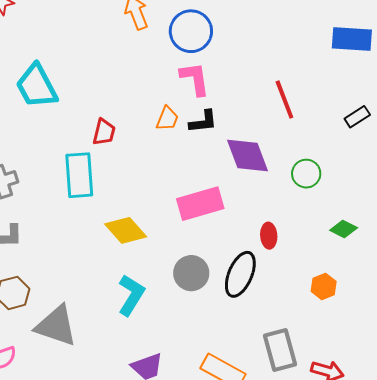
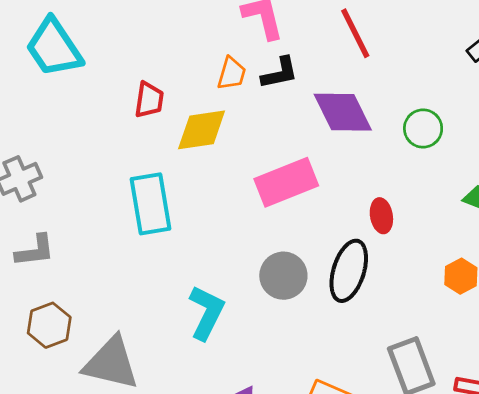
red line: (284, 99) -> (355, 33), moved
cyan rectangle: (79, 175) -> (150, 204), moved
yellow diamond: (126, 230) -> (202, 130), moved, turned -51

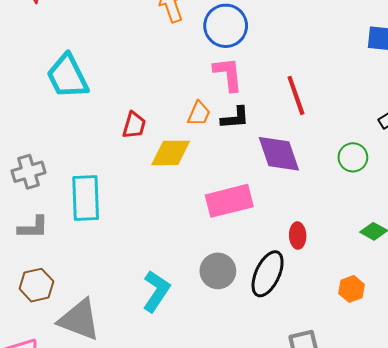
green circle: (423, 129) -> (353, 157), moved
cyan rectangle: (150, 204) -> (86, 198), moved

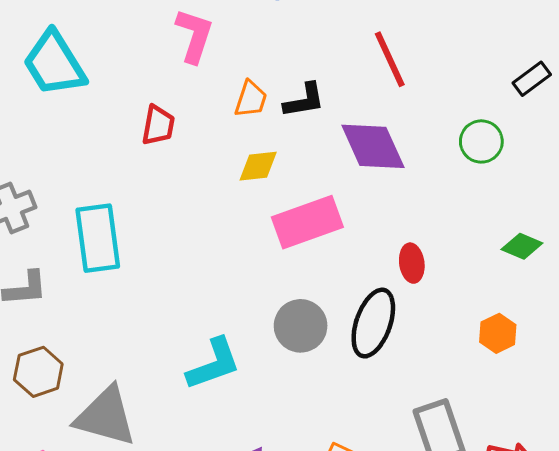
pink L-shape: (228, 74) -> (194, 36), moved, turned 30
yellow diamond: (171, 153) -> (258, 166), moved, size x0.7
cyan L-shape: (156, 291) -> (214, 364), turned 42

